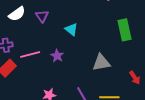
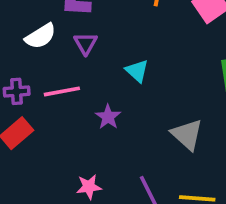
pink line: (30, 55) -> (62, 91), moved
gray triangle: (101, 63) -> (187, 135), turned 48

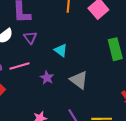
gray triangle: (187, 135) -> (79, 80), moved

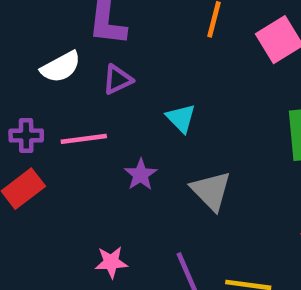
purple triangle: (30, 38) -> (118, 79), turned 32

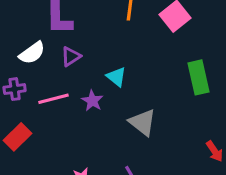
purple cross: (26, 136) -> (15, 89), moved
purple star: (141, 175) -> (92, 101), moved

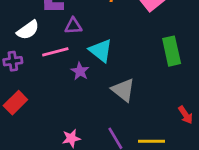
purple triangle: (71, 56) -> (73, 26), moved, turned 30
cyan triangle: (116, 77) -> (101, 51), size x1.4
pink line: (54, 99) -> (55, 52), moved

